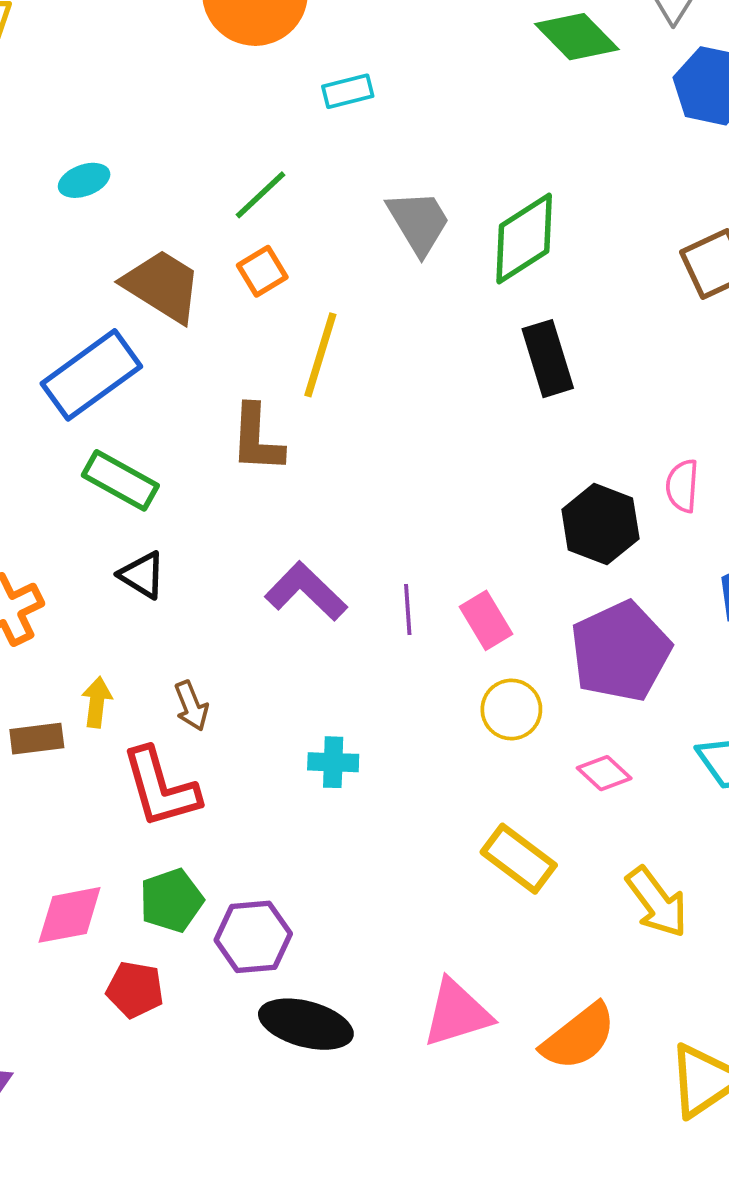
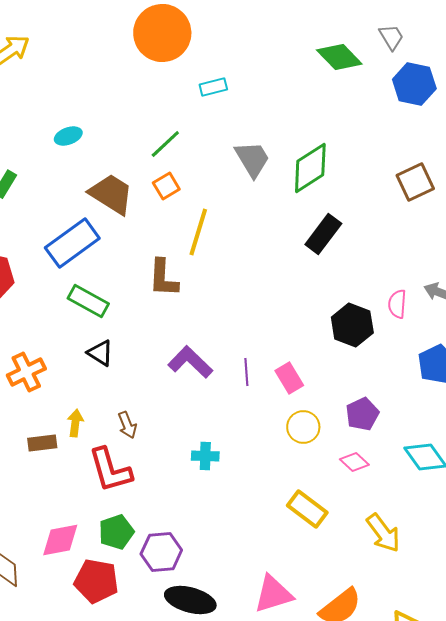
black rectangle: (548, 359) -> (323, 234), turned 54
purple pentagon: (620, 651) -> (362, 414), moved, size x0.6
red pentagon: (135, 990) -> (96, 581), size x1.4

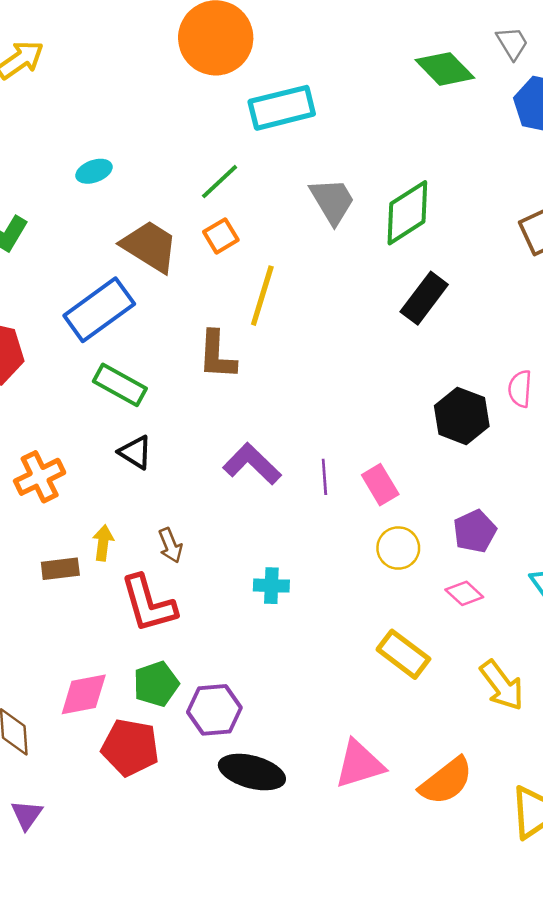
cyan rectangle: (213, 87) -> (282, 108), size x1.8

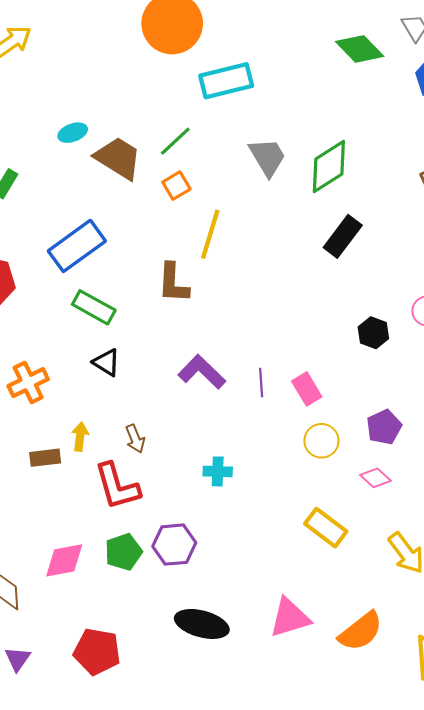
brown trapezoid: (150, 246) -> (118, 158), moved
black hexagon: (462, 416) -> (373, 333), size x0.7
purple hexagon: (214, 710) -> (174, 545), moved
red pentagon: (130, 747) -> (97, 651), moved

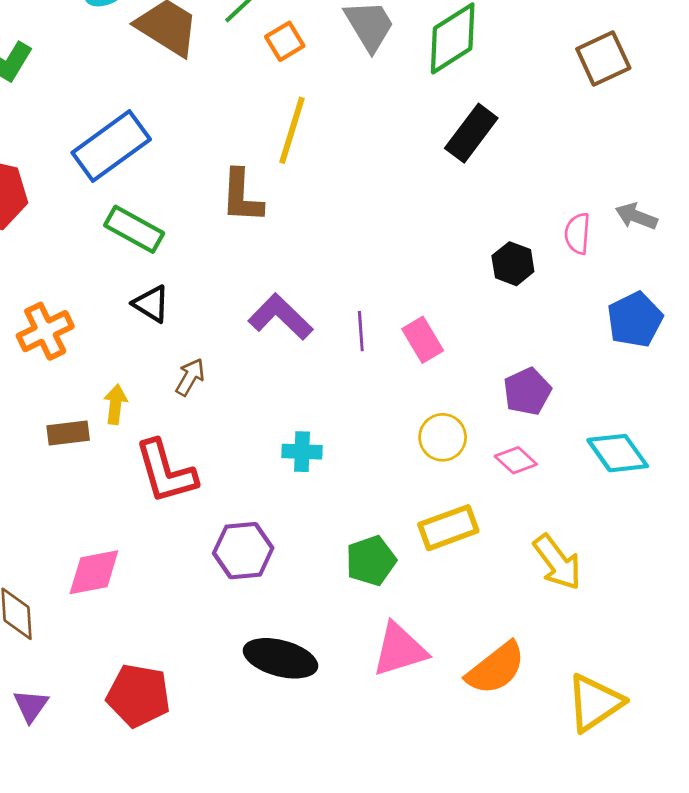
orange square: (176, 186) -> (285, 41), moved
brown arrow: (135, 439) -> (190, 377), moved, turned -128
yellow circle: (321, 441) -> (443, 437), moved
yellow rectangle: (326, 528) -> (448, 528), turned -57
green pentagon: (123, 552) -> (371, 561), moved

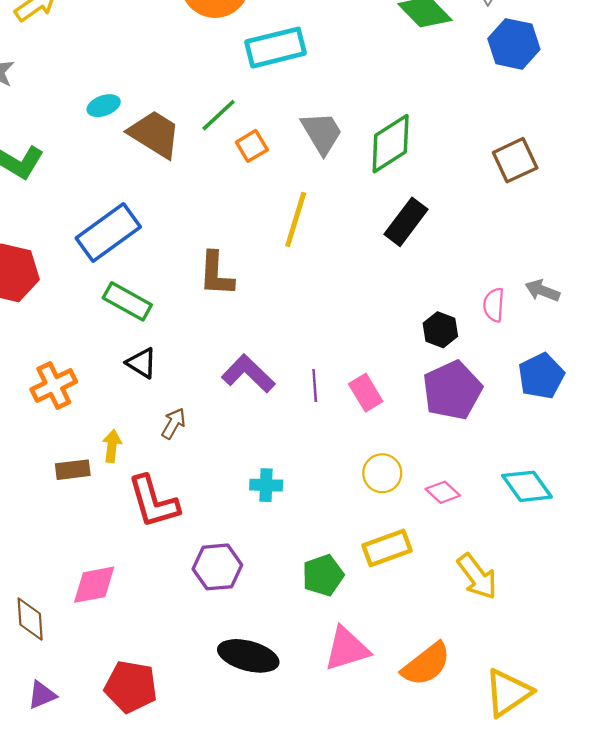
yellow line: (292, 130) -> (296, 219), moved
purple pentagon: (527, 391) -> (452, 390), moved, size x1.5
purple triangle: (31, 706) -> (42, 695), turned 32

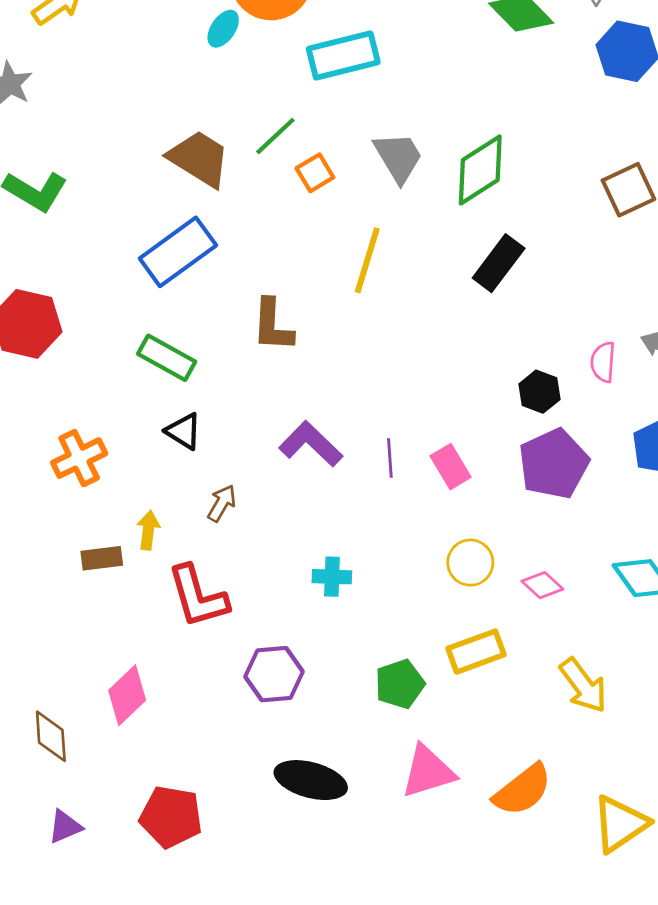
cyan ellipse: (104, 106) -> (223, 29), moved, turned -36
blue rectangle: (108, 233) -> (178, 252), moved
pink diamond: (94, 585) -> (127, 695), turned -33

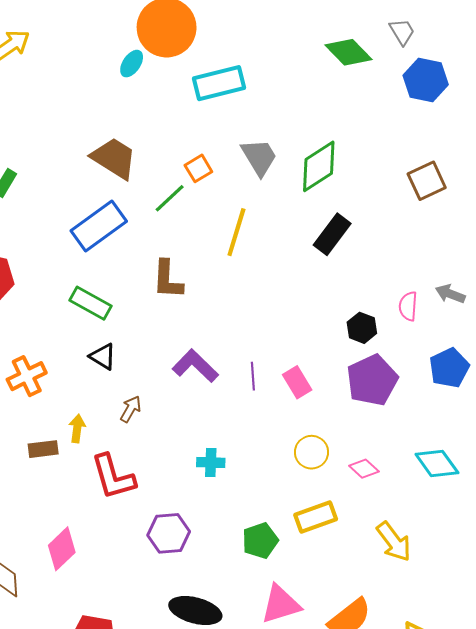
green line: (275, 136) -> (170, 198), moved

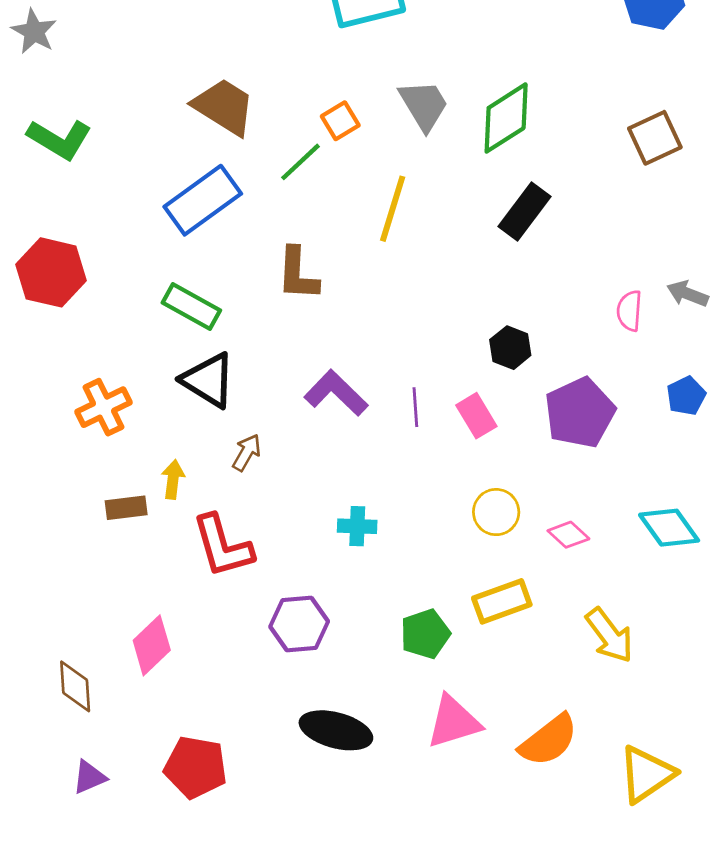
black hexagon: (362, 328) -> (510, 348), moved
black triangle: (103, 357) -> (208, 380), size x1.5
blue pentagon: (449, 368) -> (686, 396), size x0.7

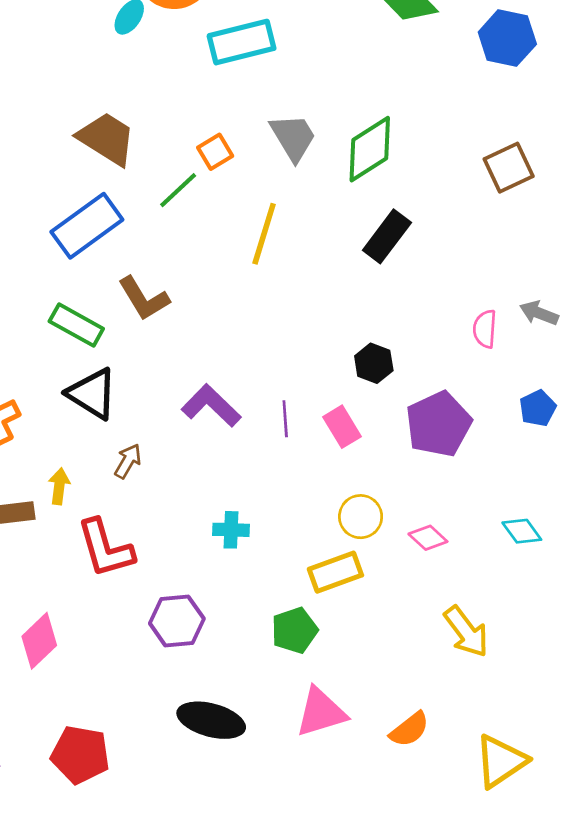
brown L-shape: (298, 274) -> (144, 298), moved, turned -34
cyan diamond: (669, 528) -> (522, 531), size x0.7
yellow rectangle: (502, 601) -> (335, 572), moved
orange semicircle: (549, 740) -> (409, 729), size x0.7

